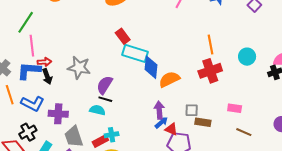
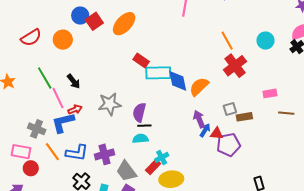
green line: (26, 22) -> (45, 78), turned -45
black arrow: (47, 77) -> (74, 81), moved

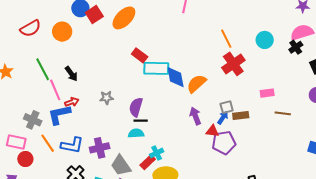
gray star: (110, 104) -> (107, 98), size x0.6
blue arrow: (205, 130) -> (223, 118), moved

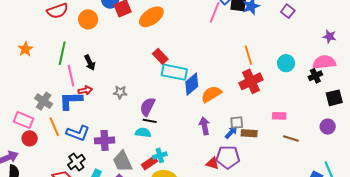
green line: (43, 69) -> (62, 53), turned 30
blue diamond: (176, 77) -> (192, 84), turned 50
red triangle: (212, 131) -> (212, 163), moved

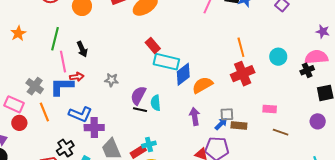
blue L-shape: (78, 133) -> (80, 114), moved
cyan semicircle: (143, 133) -> (156, 103), moved, turned -105

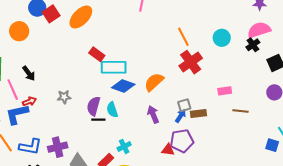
blue diamond: (183, 74) -> (123, 86), moved, turned 70
blue L-shape: (80, 114) -> (30, 147), moved
cyan cross: (149, 144) -> (124, 146), moved

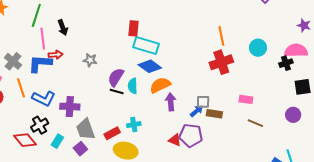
red rectangle: (97, 54) -> (133, 28), turned 42
orange semicircle: (154, 82) -> (160, 85), moved

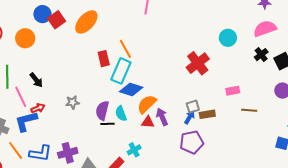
orange line: (221, 36) -> (125, 49), moved
cyan rectangle: (146, 45) -> (121, 71), turned -65
black cross: (286, 63) -> (261, 55), moved
red triangle: (175, 140) -> (148, 122), moved

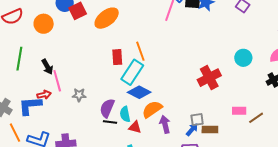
pink line: (21, 97) -> (57, 81), moved
brown line: (249, 110) -> (256, 118), moved, turned -49
red triangle: (148, 122) -> (135, 127), moved

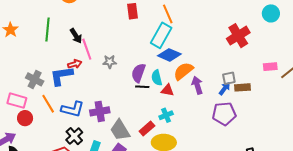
red rectangle: (117, 57) -> (133, 11), moved

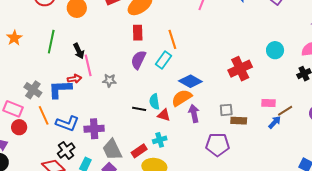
cyan rectangle: (161, 35) -> (163, 60), size x0.7
blue diamond: (169, 55) -> (190, 81), moved
purple semicircle: (138, 73) -> (138, 60), moved
blue arrow: (225, 89) -> (275, 122), moved

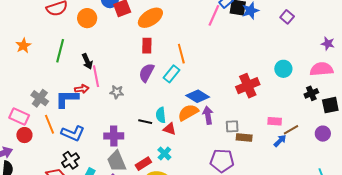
purple arrow: (194, 113) -> (208, 115), moved
purple cross: (94, 129) -> (114, 136), moved
cyan cross: (160, 140) -> (164, 154), turned -32

